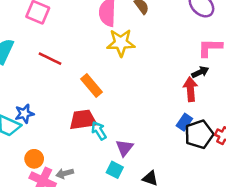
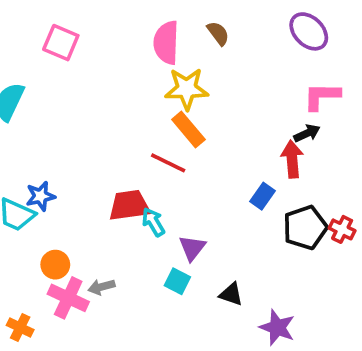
red line: (50, 59) -> (168, 163), moved
orange rectangle: (92, 86) -> (188, 130), moved
blue rectangle: (184, 122) -> (263, 196), moved

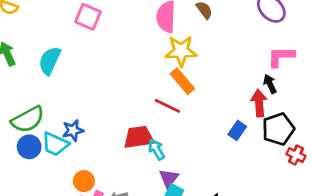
black arrow: (307, 133) -> (270, 84), turned -90
black pentagon: (305, 228) -> (278, 129), moved
purple triangle: (192, 248) -> (169, 178), moved

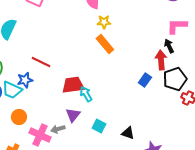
yellow star: (181, 51) -> (104, 22), size x0.6
red line: (167, 106) -> (41, 62), moved
purple triangle: (169, 178) -> (73, 115), moved
orange circle: (84, 181) -> (19, 117), moved

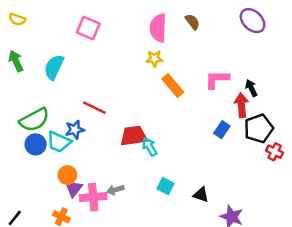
yellow star: (104, 22) -> (154, 59), moved
pink L-shape: (177, 26) -> (217, 79), moved
purple triangle: (73, 115) -> (74, 189), moved
pink cross: (40, 135) -> (93, 197), turned -30

